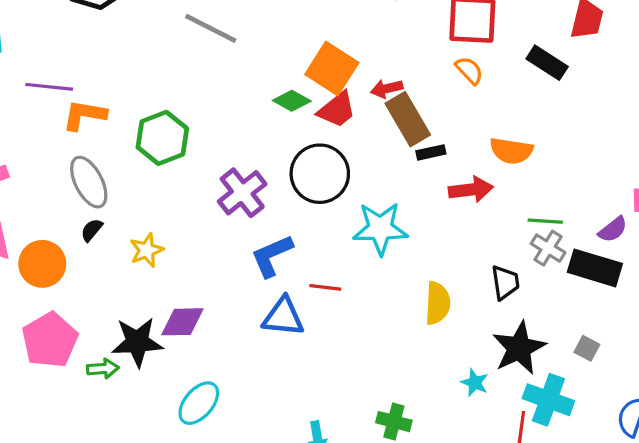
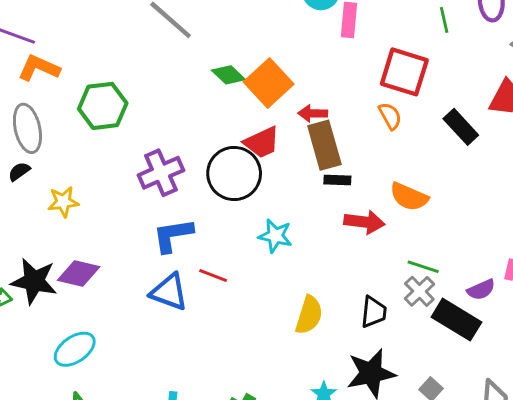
green diamond: (292, 101) -> (228, 75), moved
red trapezoid: (337, 110) -> (262, 142), moved
cyan star: (380, 228) -> (275, 236), size x0.7

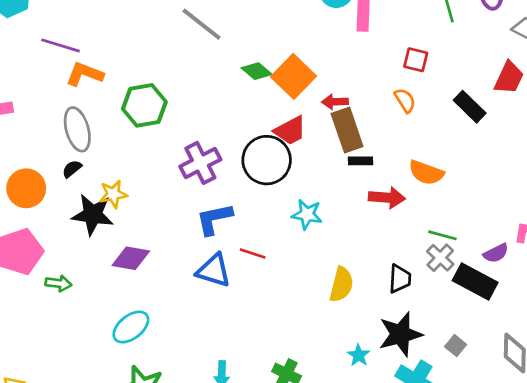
red square: (404, 72) -> (416, 60), size x0.6
black star: (34, 281) -> (93, 215), moved

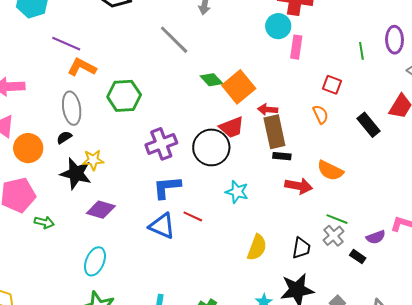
black rectangle: (475, 281) -> (358, 257), size x0.5
cyan ellipse: (131, 327) -> (95, 261), turned -36

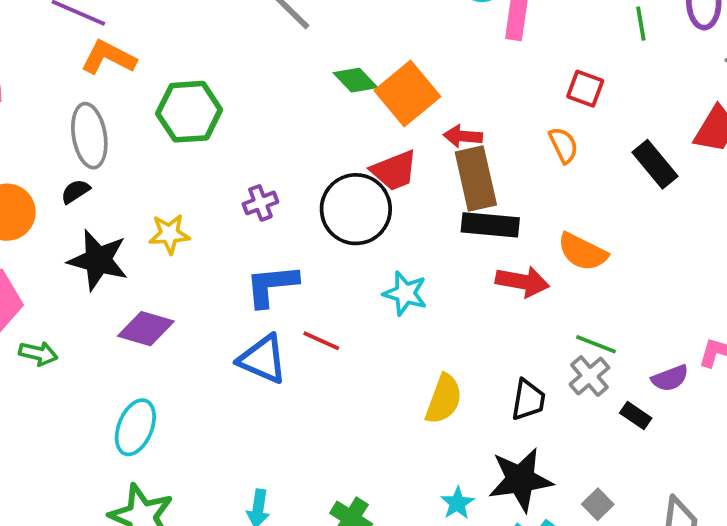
purple cross: (161, 144) -> (260, 203), size x0.6
black rectangle: (282, 156) -> (490, 225), size x1.6
yellow star: (93, 160) -> (169, 234), moved

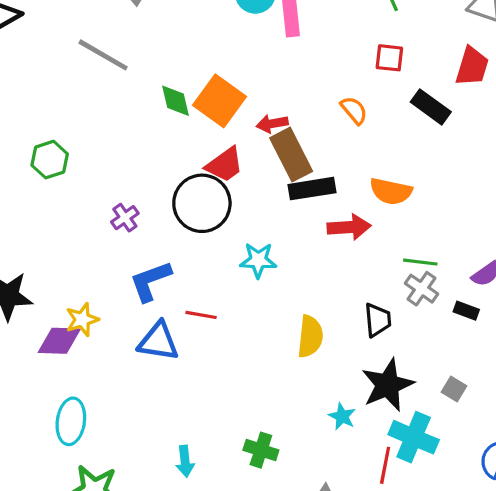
green diamond: (355, 80) -> (175, 101), turned 45
red square: (585, 89) -> (389, 58), moved
green hexagon: (189, 112) -> (50, 160), size x0.7
yellow star: (169, 234) -> (82, 320), moved

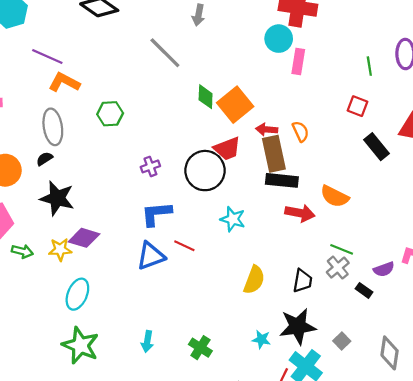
orange semicircle: (354, 110) -> (301, 131), moved
yellow star: (82, 320) -> (60, 249), moved
blue triangle: (158, 341) -> (151, 256), turned -44
cyan star: (342, 416) -> (261, 339), turned -30

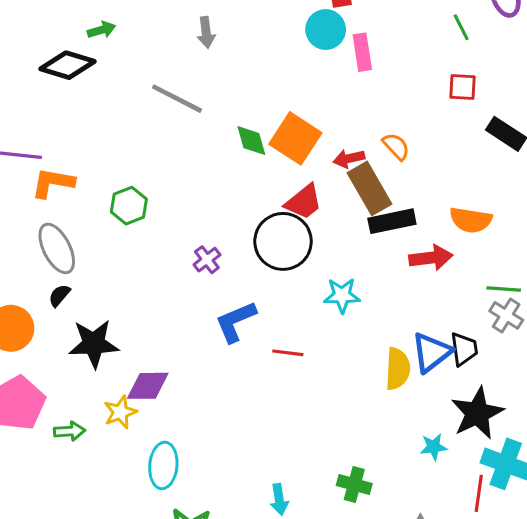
blue triangle: (151, 256) -> (431, 352), moved

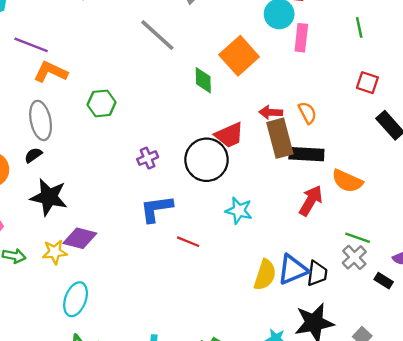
green line: (461, 27) -> (359, 27), moved
orange square: (295, 138) -> (239, 56), moved
black rectangle: (392, 221) -> (306, 154), moved
red arrow: (431, 258) -> (311, 201), turned -68

